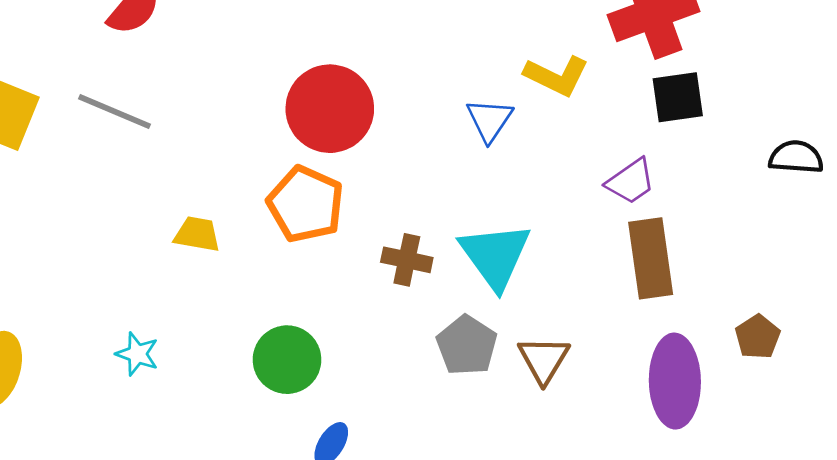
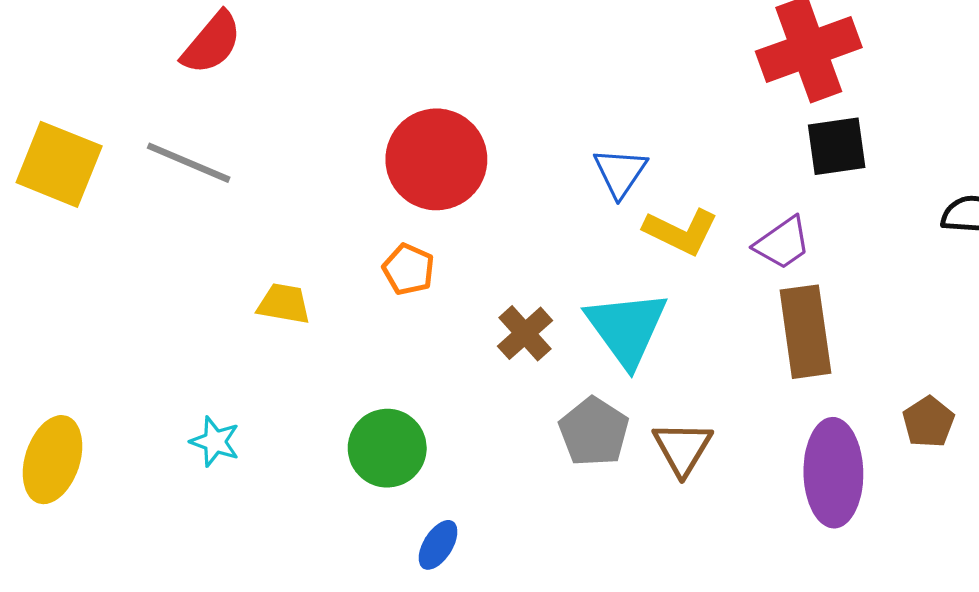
yellow L-shape: (557, 76) -> (681, 232), moved
orange pentagon: (306, 204) -> (408, 269), size x0.6
brown cross: (407, 260) -> (525, 333), turned 36

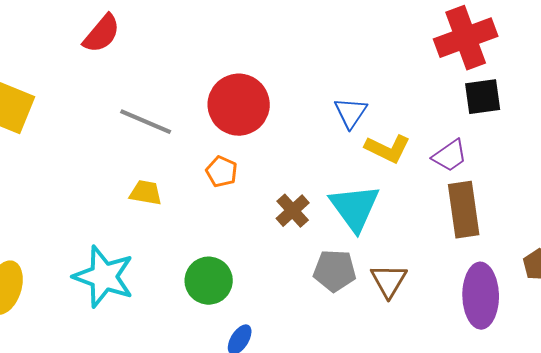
gray line: (189, 163) -> (146, 122), moved
gray pentagon: (594, 432) -> (335, 271), turned -30
cyan star: (215, 442) -> (104, 277), size x2.0

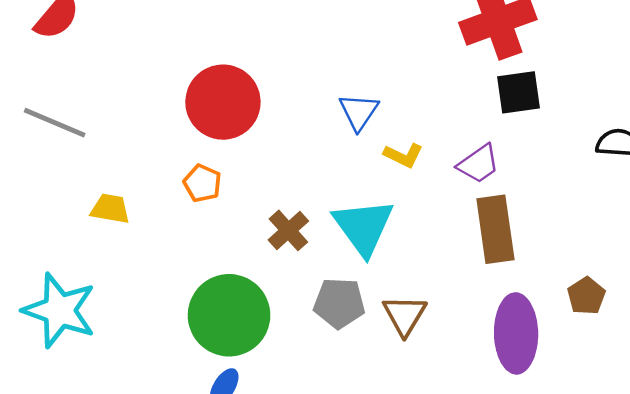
gray line: (146, 122) -> (55, 123), moved
yellow L-shape: (388, 149) -> (403, 155), size x0.7
green circle: (209, 281) -> (229, 315), moved, size x1.4

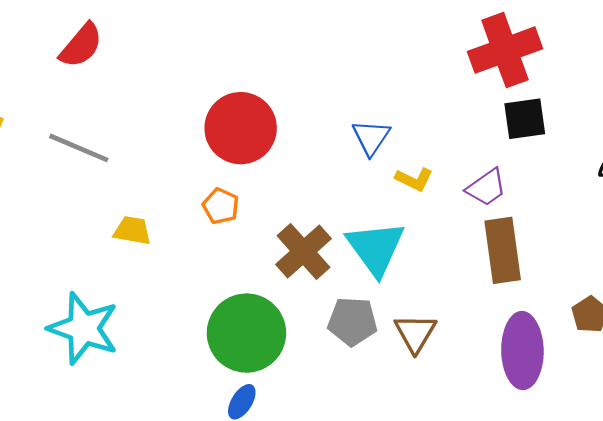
brown cross: (288, 230) -> (304, 252), size x1.4

